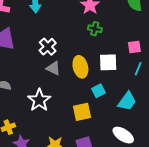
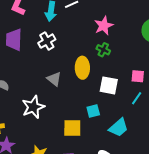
white cross: (48, 47) -> (47, 41), moved
yellow ellipse: (80, 67) -> (82, 68), moved

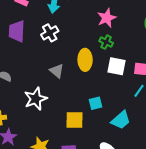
white square: (109, 85) -> (117, 66), moved

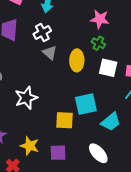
pink star: (107, 18) -> (100, 19), turned 30
gray triangle: (57, 71) -> (50, 53), moved
cyan square: (95, 103) -> (86, 104), size x1.6

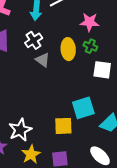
yellow ellipse: (77, 60) -> (68, 49), moved
white star: (26, 98) -> (20, 130), moved
yellow star: (30, 146) -> (31, 154), turned 30

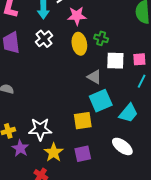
pink star: (90, 22) -> (77, 16), moved
gray triangle: (43, 60) -> (94, 77), moved
white star: (20, 130) -> (40, 129), turned 30

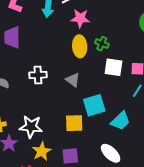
white cross: (44, 39) -> (38, 75), moved, turned 30
gray triangle: (94, 77) -> (73, 80), moved

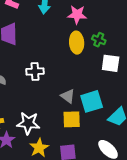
gray triangle: (73, 80) -> (68, 96), moved

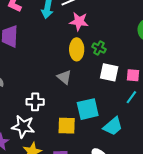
white cross: (35, 71) -> (35, 102), moved
gray triangle: (68, 96) -> (64, 77), moved

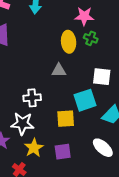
pink star: (79, 21) -> (84, 16), moved
white square: (109, 72) -> (102, 77), moved
gray triangle: (64, 77) -> (59, 70), turned -35

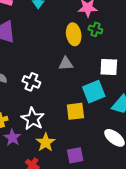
white cross: (32, 98) -> (31, 82), moved, turned 30
white star: (22, 124) -> (33, 119), turned 30
purple square: (63, 152) -> (75, 155), moved

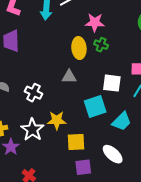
yellow square: (75, 111) -> (76, 142), moved
yellow star: (46, 142) -> (57, 120), moved, turned 30
purple square: (75, 155) -> (83, 167), moved

